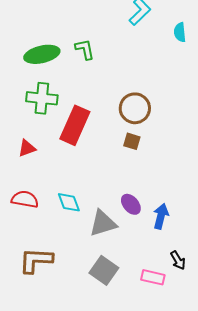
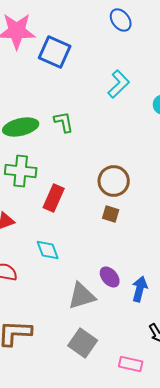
red rectangle: (75, 125) -> (54, 198), size x0.7
cyan diamond: (69, 202) -> (48, 250), moved
pink rectangle: (153, 277) -> (131, 364), moved

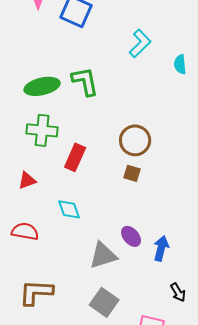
green L-shape: (64, 122) -> (85, 81), size x1.4

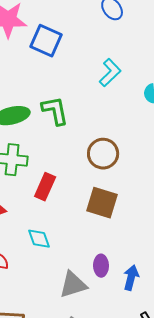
brown circle: (135, 140) -> (103, 154), moved
brown square: (132, 173) -> (102, 203), size x1.8
purple ellipse: (131, 236) -> (101, 266), turned 40

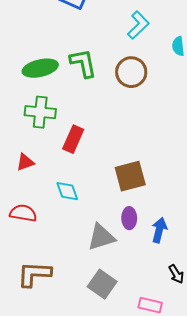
brown circle: (103, 154) -> (131, 72), moved
brown square: (102, 203) -> (130, 176), moved, turned -32

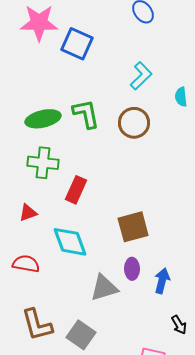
cyan diamond: (67, 191) -> (70, 242), size x1.5
brown L-shape: (34, 274) -> (37, 325), turned -108
gray square: (102, 284) -> (81, 335), moved

